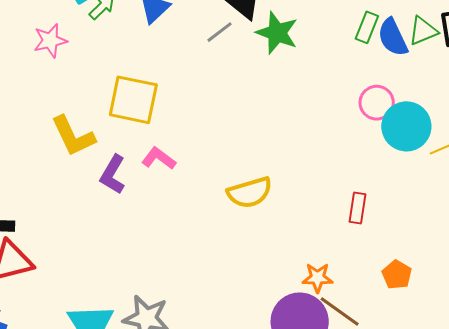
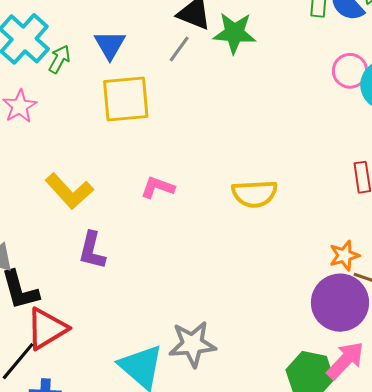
yellow square: (133, 100) -> (126, 99), moved
purple L-shape: (113, 175) -> (92, 250), moved
yellow semicircle: (250, 192) -> (255, 194), turned 30

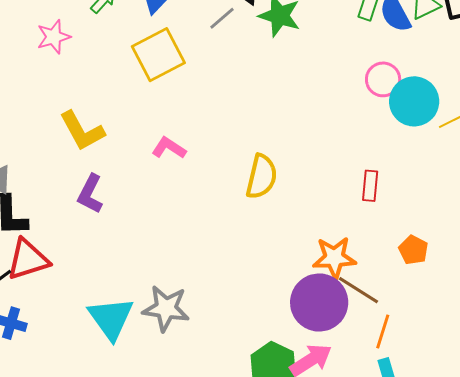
yellow square: (126, 99) -> (158, 55), turned -36
yellow semicircle: (255, 194) -> (262, 177), turned -87
orange star: (344, 256) -> (334, 258), size x1.4

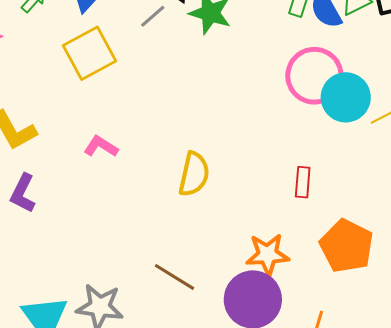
pink circle: (383, 79) -> (314, 76), size x1.6
orange pentagon: (413, 250) -> (347, 246), size x1.8
brown line: (358, 290) -> (174, 277), moved

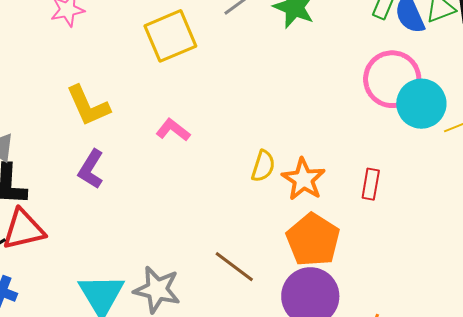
yellow semicircle: (194, 174) -> (263, 166), size x0.7
orange pentagon: (347, 246) -> (313, 240), moved
orange star: (268, 255) -> (303, 179), moved, turned 30

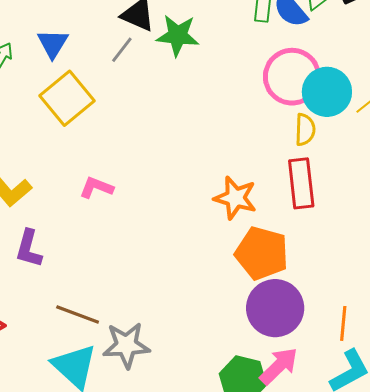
yellow semicircle: (263, 166) -> (305, 130), moved
red rectangle: (371, 184) -> (301, 183), size x1.6
brown line: (234, 267) -> (78, 314), moved

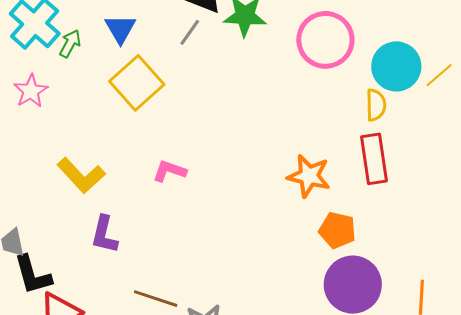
pink circle: (292, 77) -> (325, 40), moved
orange pentagon: (262, 253) -> (337, 230), size x0.7

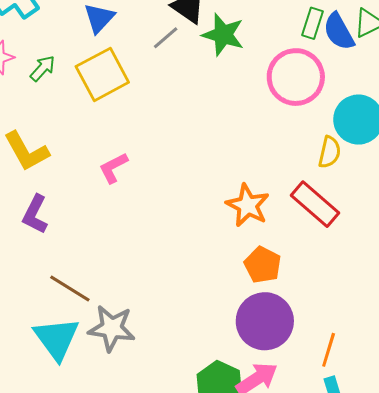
green arrow: (70, 44) -> (43, 68), moved
red rectangle: (374, 159) -> (315, 204), turned -54
pink L-shape: (169, 171) -> (113, 168), turned -60

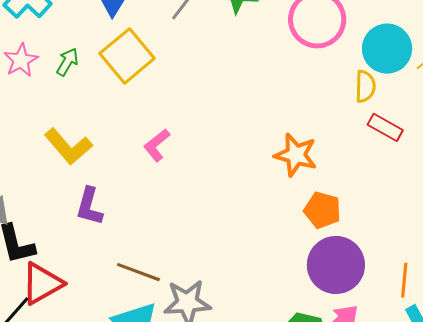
red rectangle: (315, 204) -> (385, 127), moved, size x0.7

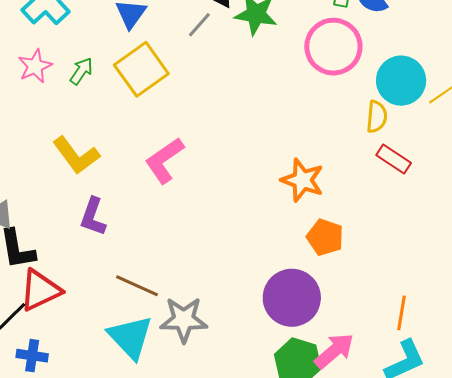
pink L-shape: (157, 145) -> (164, 160), size x1.4
purple circle: (336, 265) -> (292, 298), moved

